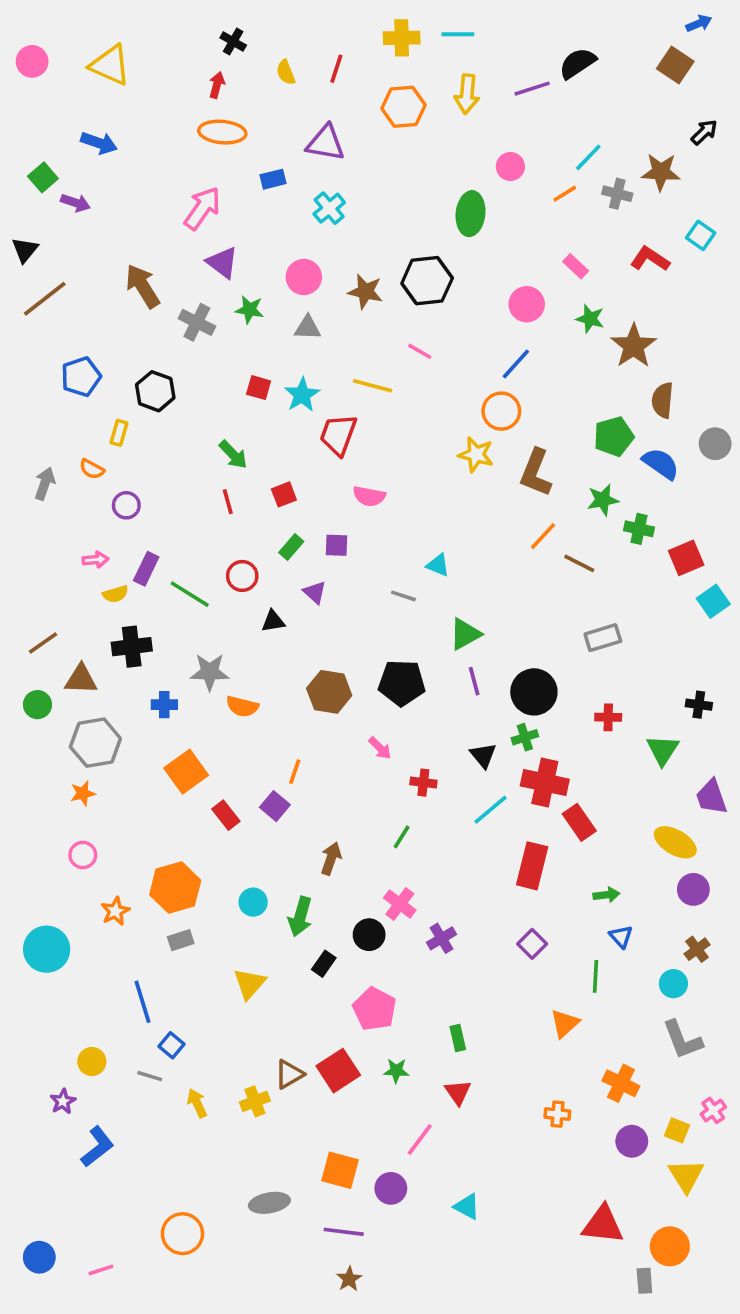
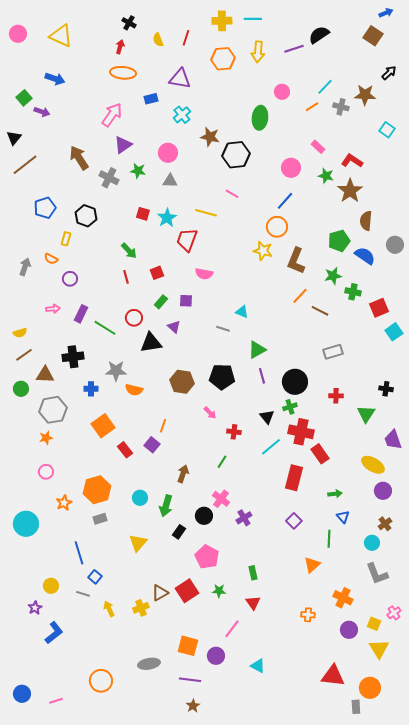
red L-shape: (650, 259) -> (352, 161), moved
purple triangle: (222, 263) -> (123, 145), turned 48
brown star: (365, 292) -> (210, 137), moved
yellow semicircle: (115, 594) -> (20, 333), moved
black triangle: (273, 621) -> (151, 343), size x1.6

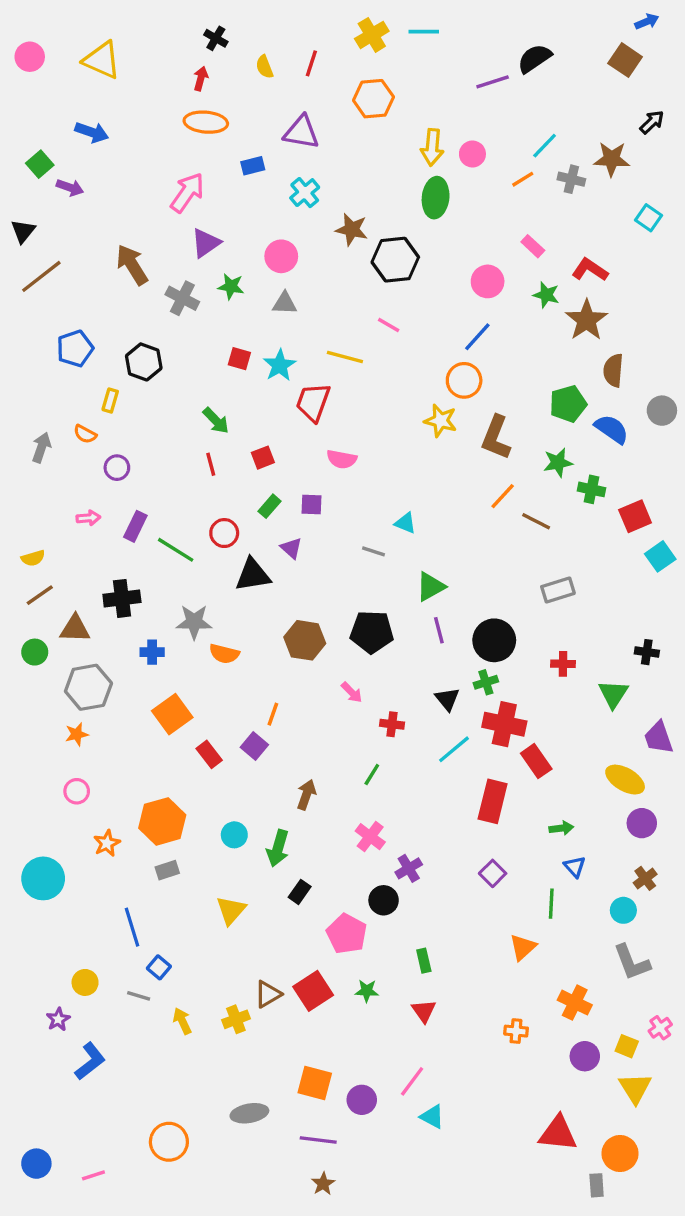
yellow cross: (222, 21) -> (372, 35), turned -30
yellow arrow: (258, 52) -> (432, 147), moved
black circle: (204, 516) -> (384, 900), moved
pink line: (232, 629) -> (412, 1081), moved

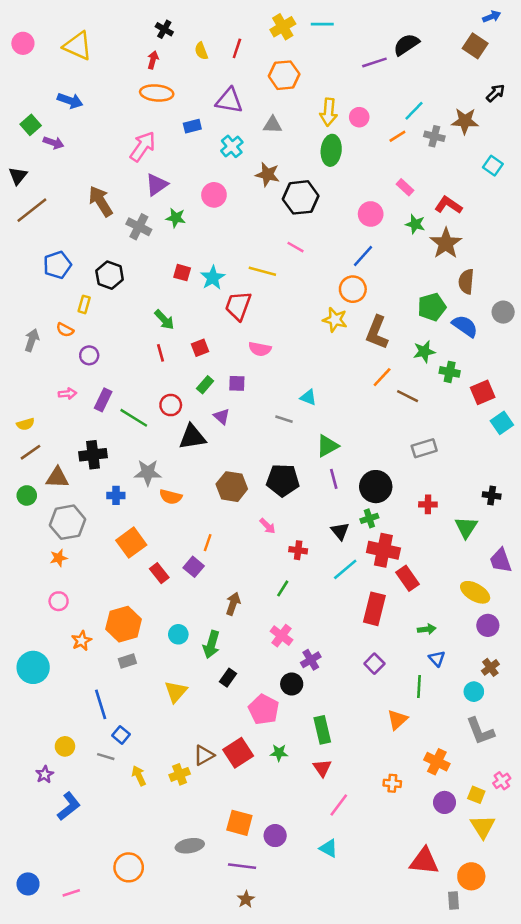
gray triangle: (285, 303) -> (273, 125), moved
green rectangle: (424, 961) -> (322, 730), size x1.5
pink line: (412, 1081) -> (339, 805), moved

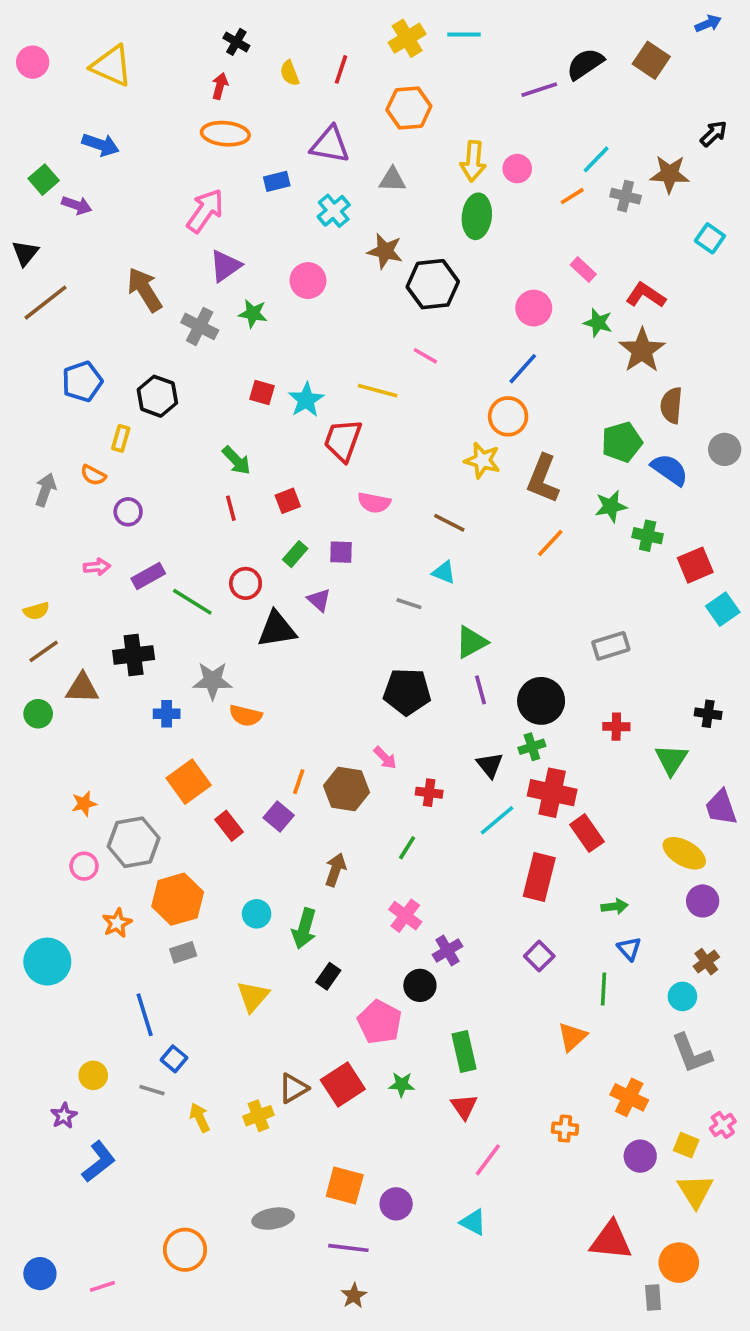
brown square: (475, 46) -> (651, 60), moved
brown line: (408, 396) -> (449, 523), moved
purple rectangle: (103, 400) -> (148, 576), turned 35
brown hexagon: (232, 487) -> (347, 789), moved
gray hexagon: (68, 522) -> (134, 842), moved

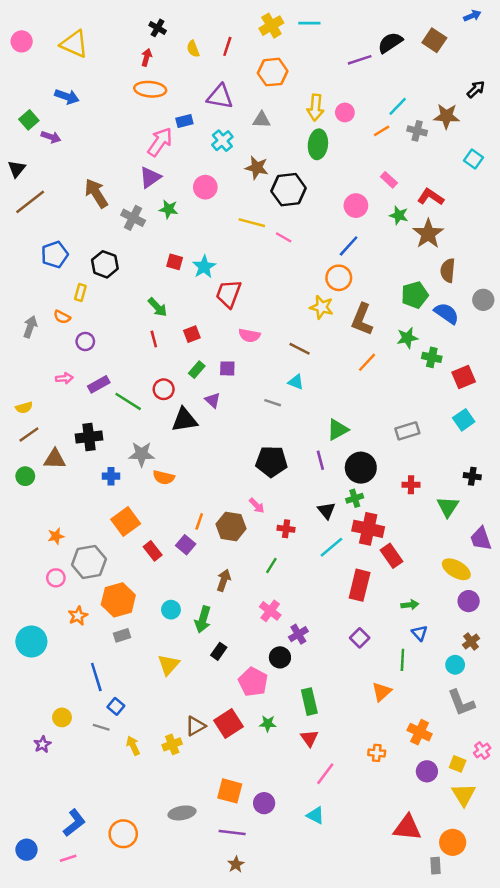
pink arrow: (205, 211) -> (160, 142), moved
yellow line: (378, 391) -> (252, 223), moved
cyan square: (723, 609) -> (464, 420), moved
green triangle: (471, 642) -> (338, 430), moved
blue L-shape: (99, 1162) -> (74, 823), moved

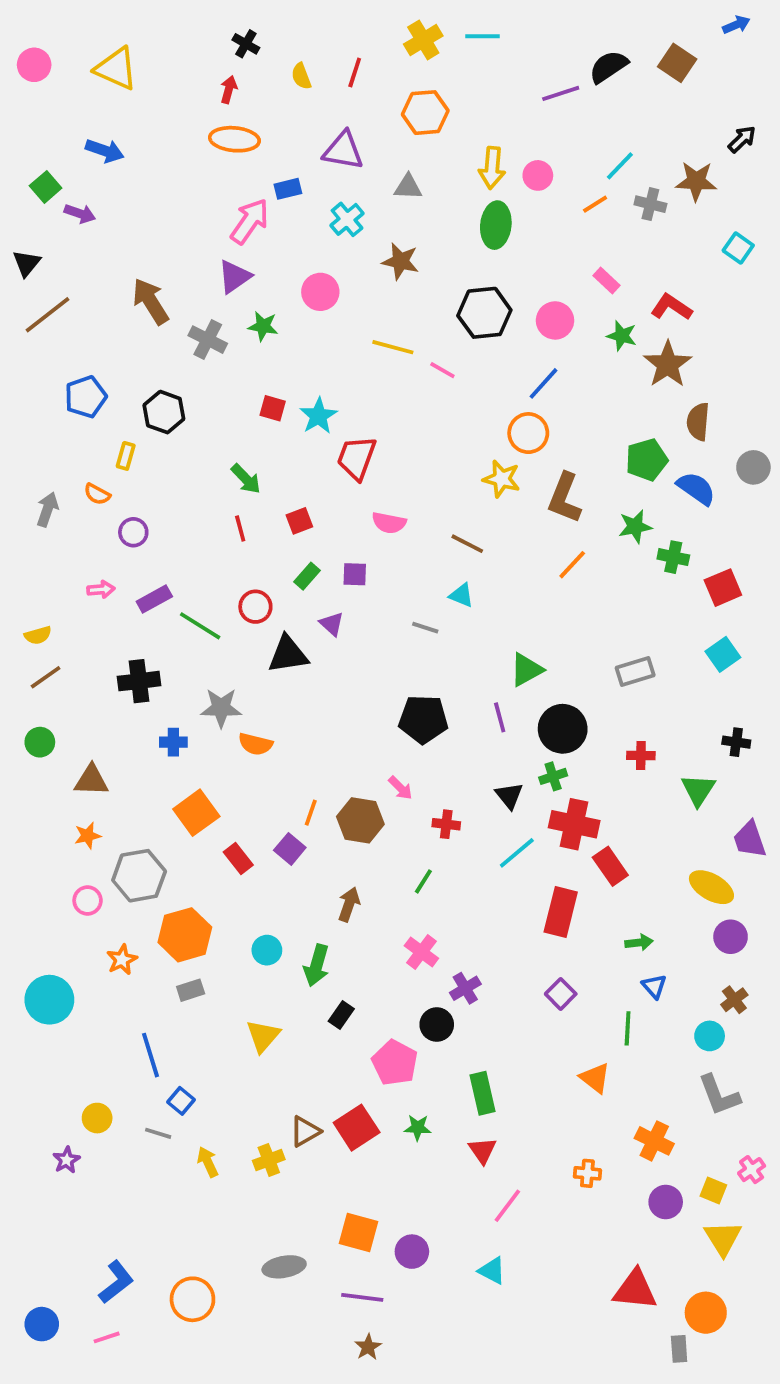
black hexagon: (289, 190) -> (484, 313), moved
brown triangle: (55, 459) -> (91, 780), moved
orange triangle: (382, 692) -> (595, 1078), turned -40

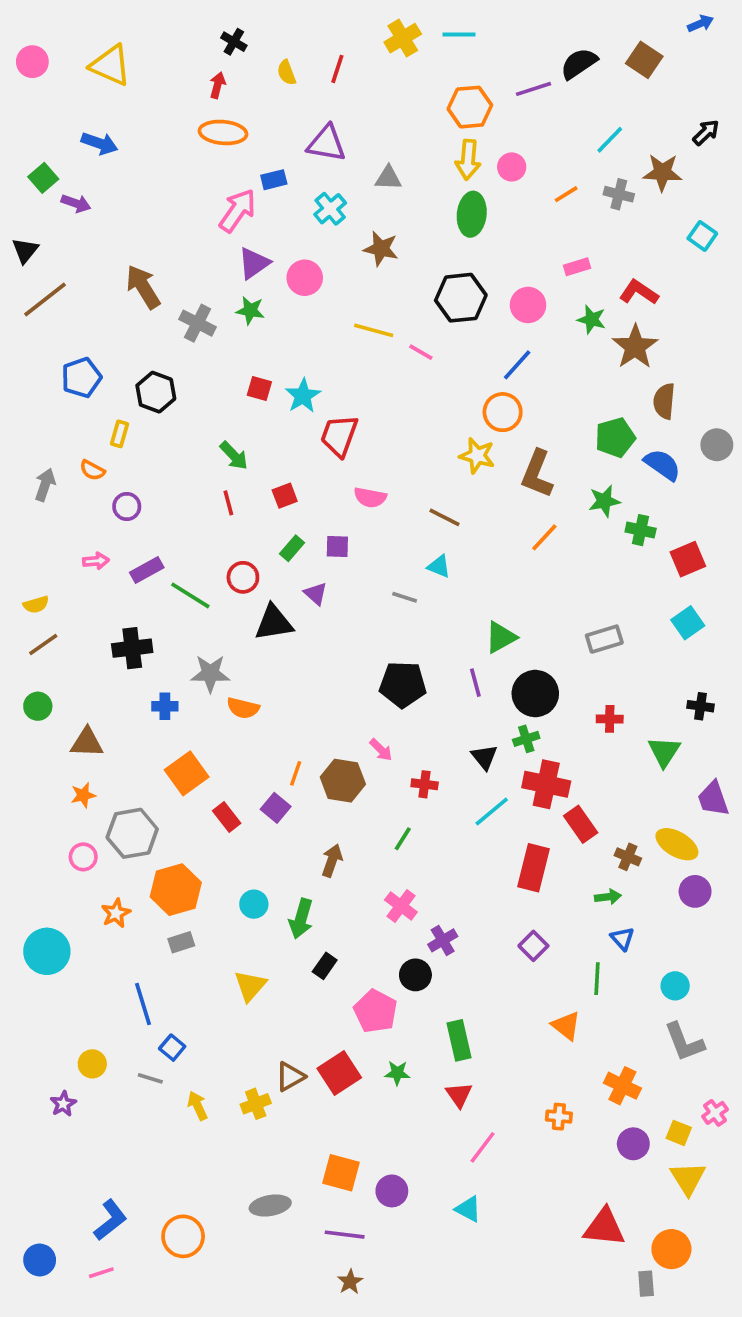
orange hexagon: (425, 113) -> (470, 107), moved
cyan line: (620, 166) -> (610, 140), moved
purple triangle: (234, 277) -> (254, 263), moved
pink rectangle: (607, 280) -> (577, 267), turned -60
brown cross: (734, 1000) -> (628, 857), moved, turned -30

